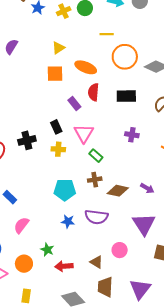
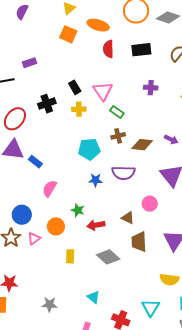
orange square: (55, 74) -> (68, 34), turned 30
purple rectangle: (74, 103) -> (29, 63), moved, turned -64
yellow rectangle: (26, 296) -> (70, 256), moved

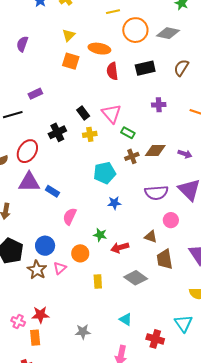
brown diamond: (142, 145) -> (155, 151), moved
purple semicircle: (123, 173) -> (156, 193), moved

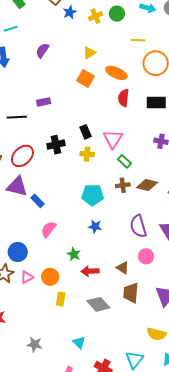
purple semicircle: (156, 193) -> (138, 226), turned 65
orange circle: (80, 253) -> (50, 277), moved

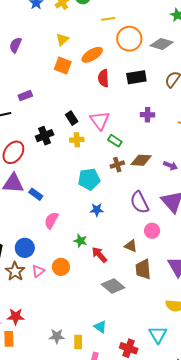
orange ellipse: (116, 73) -> (92, 55), turned -45
red arrow: (90, 271) -> (99, 255), turned 60
yellow rectangle: (61, 299) -> (78, 342), moved

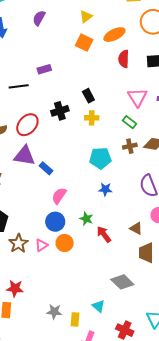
pink triangle: (100, 120) -> (137, 97), moved
blue circle: (25, 248) -> (55, 222), moved
gray diamond: (113, 286) -> (122, 282), moved

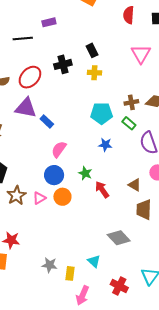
green rectangle: (130, 122) -> (129, 123), moved

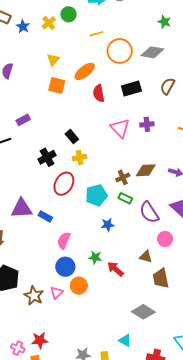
red ellipse: (30, 77) -> (64, 184), moved

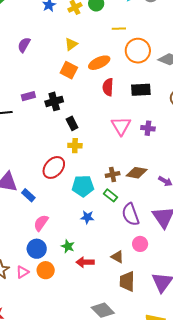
black cross: (47, 157) -> (54, 101), moved
red arrow: (115, 269) -> (85, 262), turned -54

